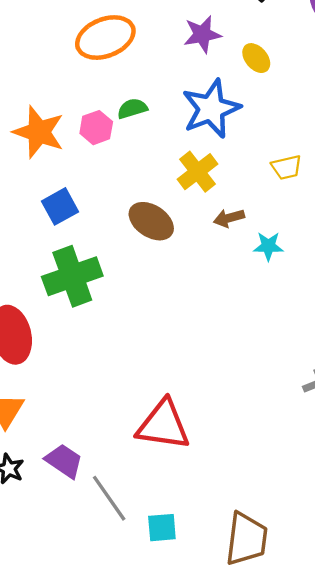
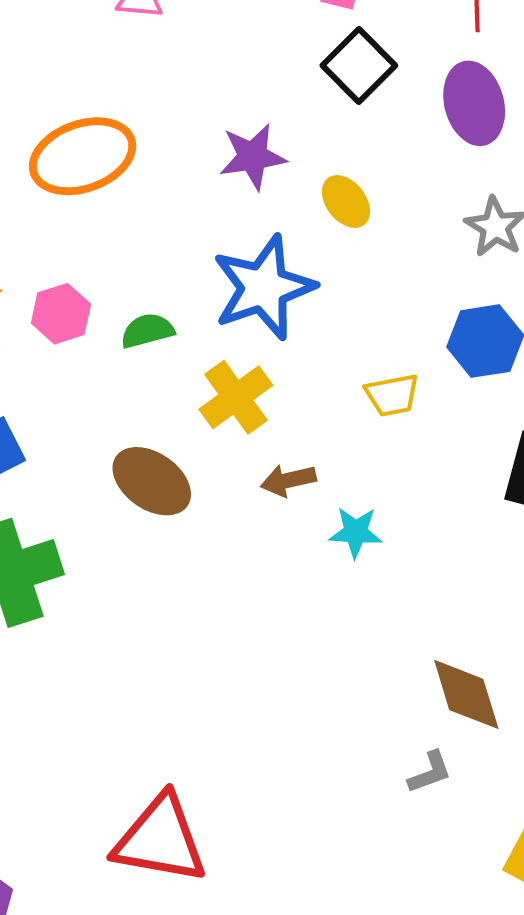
green semicircle: (132, 109) -> (147, 331), moved

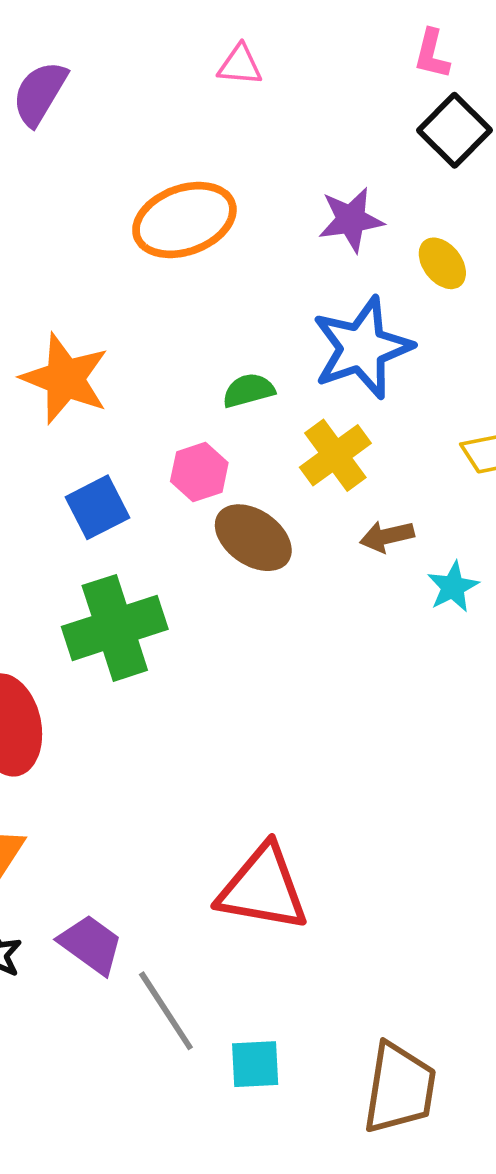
pink hexagon: (61, 314) -> (199, 472), moved
cyan star: (356, 532) -> (453, 587), turned -30

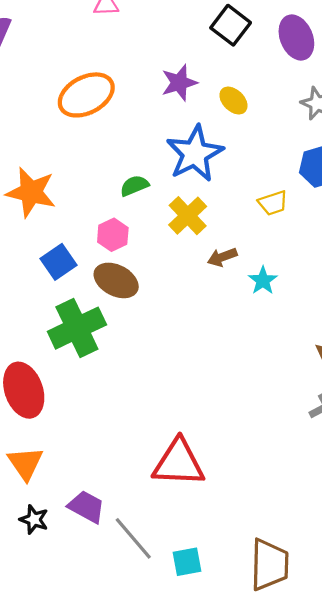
brown ellipse: (253, 538) -> (116, 280), moved

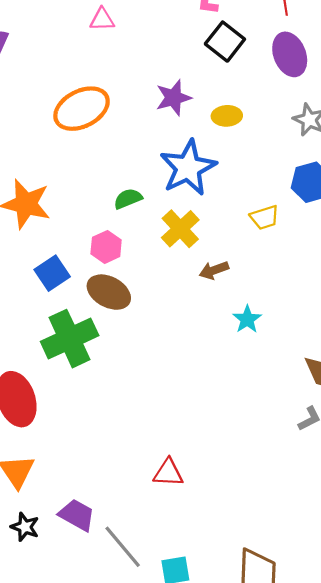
yellow ellipse: (233, 101) -> (227, 116), turned -48
cyan star: (263, 281) -> (247, 319), moved
red triangle: (179, 463) -> (168, 473), size x0.6

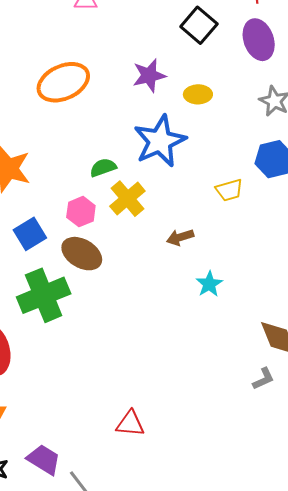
yellow cross: (180, 229) -> (127, 199), moved

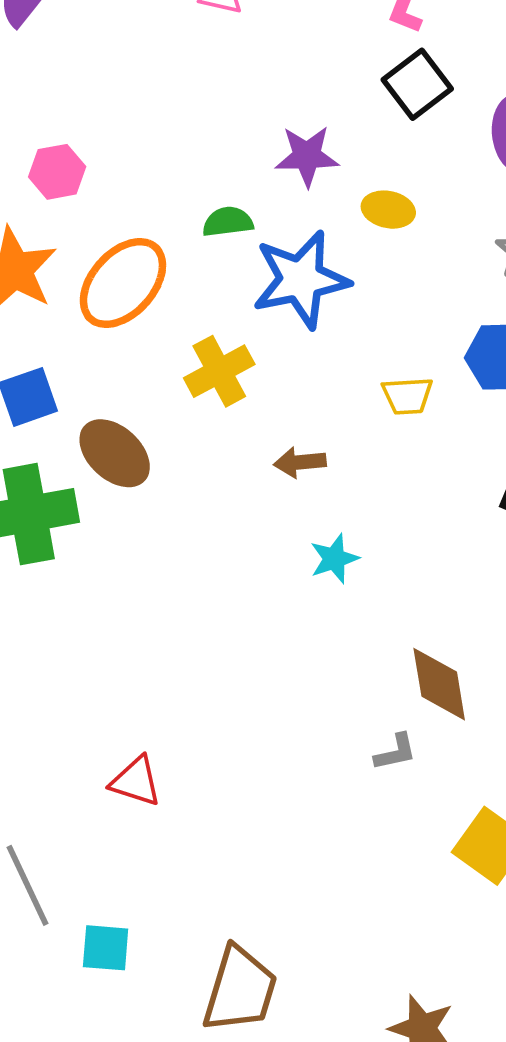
orange ellipse: (63, 82) -> (123, 283), moved, turned -36
green semicircle: (103, 168) -> (228, 222), moved
pink hexagon: (81, 212) -> (57, 172), moved

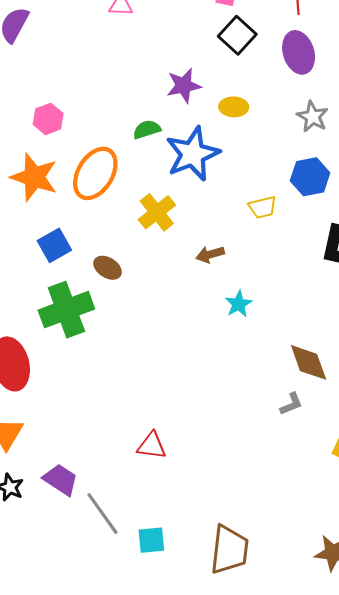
brown ellipse: (115, 453) -> (108, 268), size x0.7

